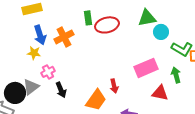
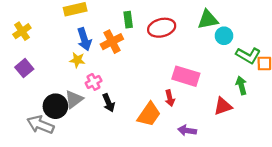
green rectangle: (88, 18) -> (128, 20), moved
pink rectangle: (146, 68) -> (186, 76), moved, turned 40
red triangle: (160, 93) -> (223, 106), turned -30

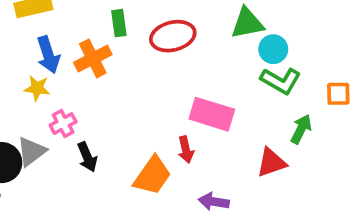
green L-shape: (248, 55) -> (281, 81), moved
green arrow: (241, 85) -> (301, 129), turned 42

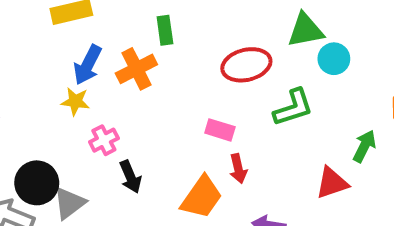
red ellipse: (173, 36) -> (246, 65), moved
blue arrow: (48, 55) -> (88, 65), turned 45
green L-shape: (281, 81) -> (293, 108), moved, turned -48
pink rectangle: (212, 114) -> (220, 130), moved, size x0.6
gray triangle: (31, 151) -> (69, 203), moved

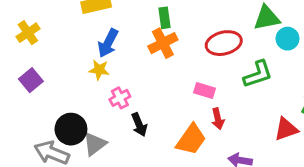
orange cross: (136, 69) -> (163, 43), moved

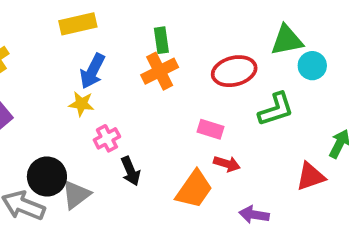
red arrow: (218, 119) -> (227, 164), turned -60

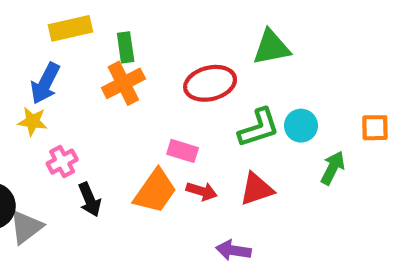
yellow rectangle: (78, 24) -> (71, 28), moved
cyan circle: (312, 66) -> (301, 126), moved
red triangle: (310, 177) -> (257, 189), moved
orange trapezoid: (194, 189) -> (155, 191), moved

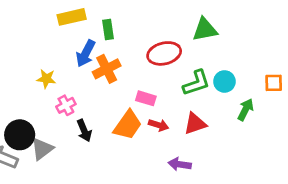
blue arrow: (45, 83) -> (86, 53), moved
orange cross: (123, 83) -> (107, 69), moved

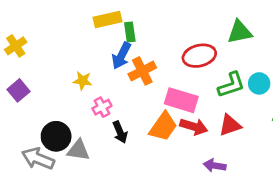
green rectangle: (108, 30) -> (130, 32), moved
pink rectangle: (146, 98) -> (181, 100), size x1.6
red arrow: (159, 125) -> (194, 127), size x1.4
gray triangle: (42, 149) -> (78, 150), turned 45

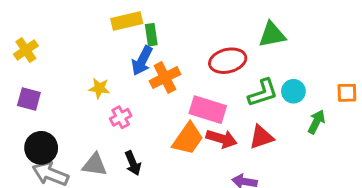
purple square: (19, 90) -> (29, 99), turned -35
black arrow: (120, 132) -> (133, 163), moved
black circle: (56, 136) -> (41, 148), moved

